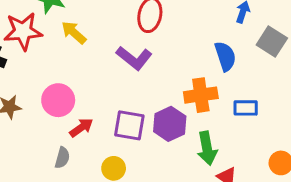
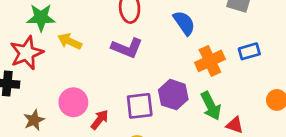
blue semicircle: (225, 56) -> (184, 23), moved
orange cross: (201, 95) -> (210, 61), moved
blue rectangle: (246, 108) -> (249, 51), moved

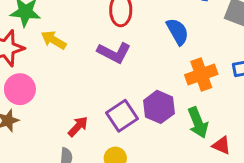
pink circle: (73, 102) -> (20, 89), moved
purple square: (140, 106) -> (122, 116), turned -32

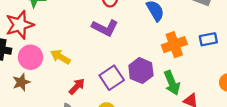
yellow arrow: (54, 40) -> (60, 57), moved

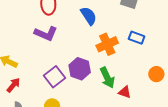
blue rectangle: (208, 39) -> (137, 38), turned 35
red arrow: (77, 86) -> (13, 85), moved

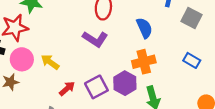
orange cross: (107, 44) -> (144, 62), moved
red arrow: (13, 85) -> (67, 89), moved

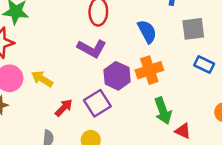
gray square: (191, 18) -> (193, 29), moved, turned -30
purple hexagon: (125, 83) -> (117, 76), moved

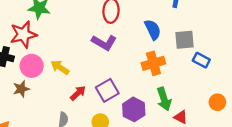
gray square: (193, 29) -> (185, 40), moved
purple hexagon: (117, 76) -> (134, 109), moved

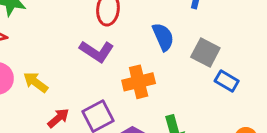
gray square: (185, 40) -> (205, 53), turned 30
orange cross: (153, 63) -> (139, 82), moved

